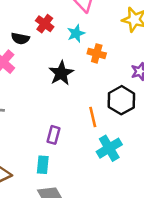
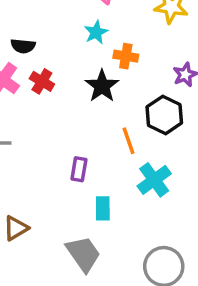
red cross: (45, 24) -> (42, 81), moved
black star: (61, 73) -> (102, 86), moved
cyan rectangle: (43, 165) -> (103, 208), moved

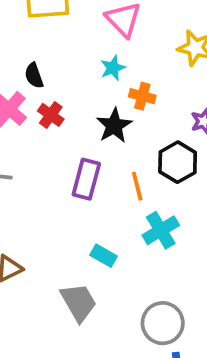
black semicircle: (23, 46) -> (34, 76), turned 60
purple rectangle: (79, 169) -> (86, 179), moved, size x1.5
cyan rectangle: (103, 208) -> (103, 256), turned -65

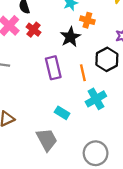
purple rectangle: (86, 179) -> (53, 68), turned -30

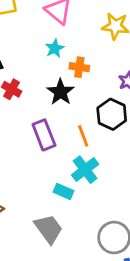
cyan cross: (96, 99) -> (85, 170), moved

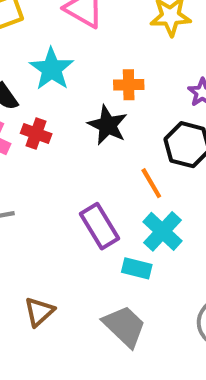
cyan star: (55, 48) -> (52, 69), moved, size x1.5
purple rectangle: (44, 135) -> (99, 226), moved

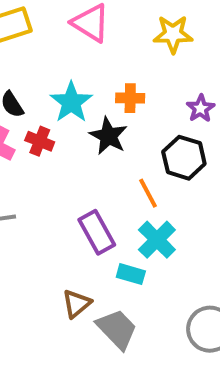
cyan star: (52, 69) -> (71, 102), moved
brown triangle: (39, 312) -> (77, 304), moved

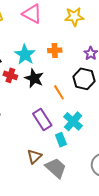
black star: (108, 136) -> (34, 78), moved
orange line: (148, 193) -> (59, 92), moved
cyan rectangle: (131, 274) -> (61, 140), turned 56

